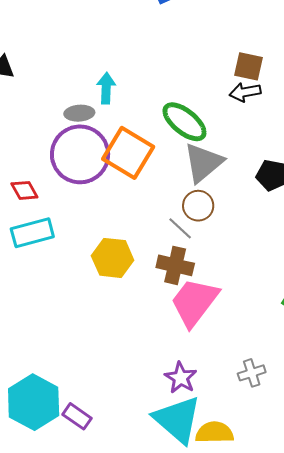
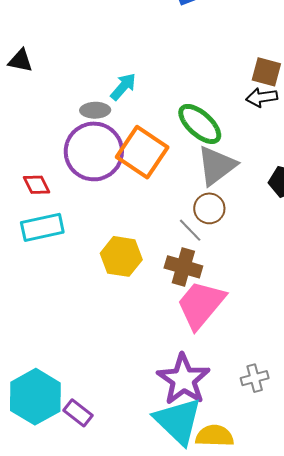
cyan arrow: (106, 88) -> (123, 87), turned 36
purple star: (181, 378) -> (183, 379), size x1.6

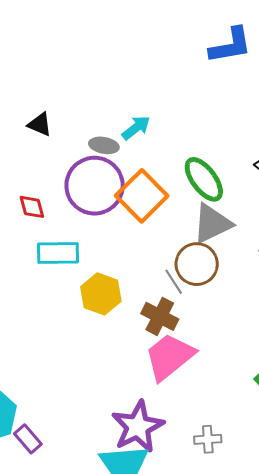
black triangle: (20, 61) -> (40, 124), moved
brown circle: (209, 208) -> (197, 264), size x1.4
cyan rectangle: (42, 227) -> (58, 253), moved

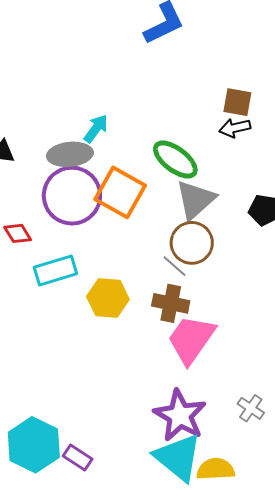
gray ellipse: (104, 145) -> (70, 154), size x1.5
gray cross: (208, 439) -> (251, 408), turned -36

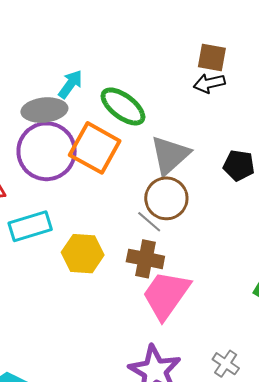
green ellipse: (175, 159) -> (123, 106), moved

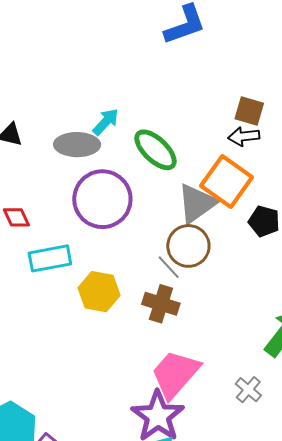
orange square: (95, 148) -> (227, 182), moved
purple circle: (47, 151) -> (102, 199), moved
pink trapezoid: (166, 295) -> (175, 374), moved
gray cross: (226, 364) -> (248, 390), moved

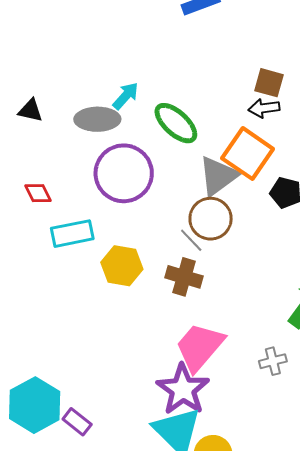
gray cross: (248, 390) -> (273, 361), turned 36

